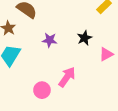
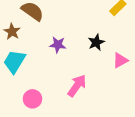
pink circle: (42, 90) -> (32, 99), moved

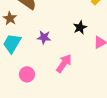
purple star: (58, 45) -> (44, 37), moved

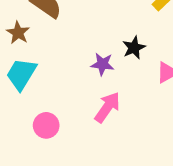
purple star: (44, 37) -> (102, 64), moved

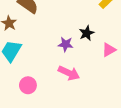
pink arrow: (107, 107) -> (69, 73), turned 80

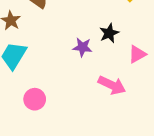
pink arrow: (69, 73) -> (112, 85), moved

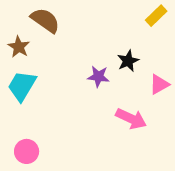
pink circle: (35, 99) -> (27, 151), moved

